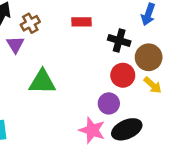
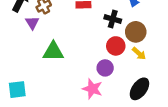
black ellipse: (127, 129) -> (139, 89), moved, turned -30

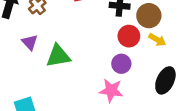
purple triangle: (32, 23) -> (30, 42), moved

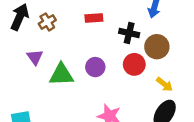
yellow arrow: (157, 40) -> (165, 84), moved
purple circle: (121, 64) -> (95, 67), moved

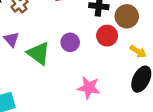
green triangle: (61, 75) -> (39, 53), turned 45

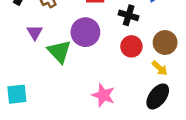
brown circle: (127, 16) -> (165, 43), moved
purple circle: (70, 42) -> (85, 32), moved, size x1.5

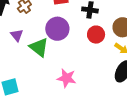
pink star: (103, 95) -> (67, 78), moved

